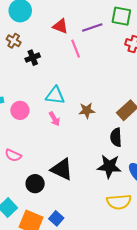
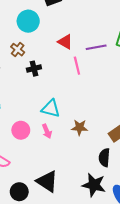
pink circle: (20, 110) -> (21, 130), moved

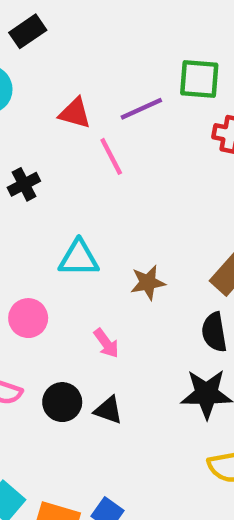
pink arrow: (47, 131) -> (106, 343), moved
black triangle: (47, 181) -> (108, 410), size x0.6
black circle: (19, 192) -> (62, 402), moved

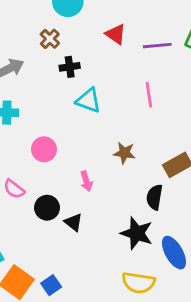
pink line: (111, 156) -> (149, 95), moved
cyan triangle: (79, 258) -> (89, 100), moved

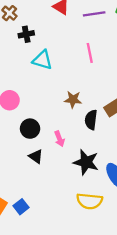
pink arrow: (86, 181) -> (59, 139), moved
black semicircle: (154, 197) -> (91, 120), moved
black circle: (47, 208) -> (30, 129), moved

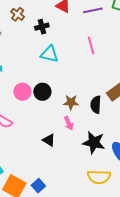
black cross: (26, 34) -> (42, 27), moved
brown star: (73, 100) -> (71, 102), moved
black circle: (30, 129) -> (42, 92), moved

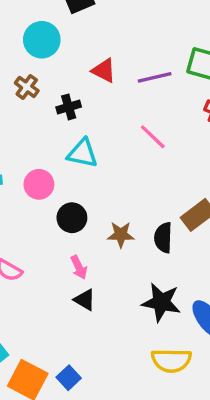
pink line: (91, 45) -> (153, 137), turned -30
pink circle: (22, 92) -> (39, 184), moved
pink arrow: (69, 123) -> (79, 267), moved

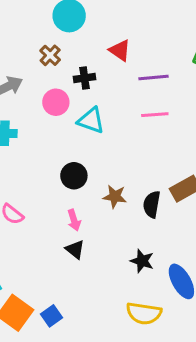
purple line: (155, 77) -> (153, 78), moved
pink line: (153, 137) -> (155, 115), turned -56
pink circle: (39, 184) -> (56, 102), moved
black star: (161, 302) -> (142, 261), size x0.7

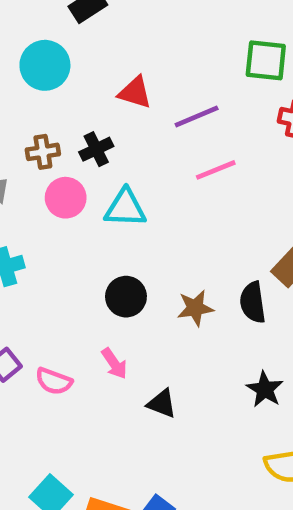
brown cross: (50, 55) -> (43, 152), moved, turned -35
pink arrow: (74, 220) -> (114, 364), moved
black star: (142, 261) -> (265, 389), turned 30

